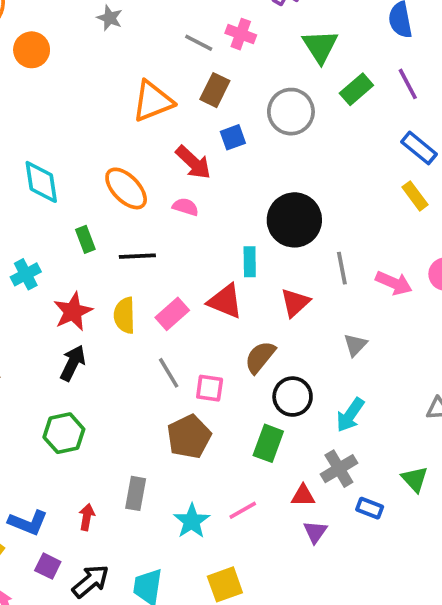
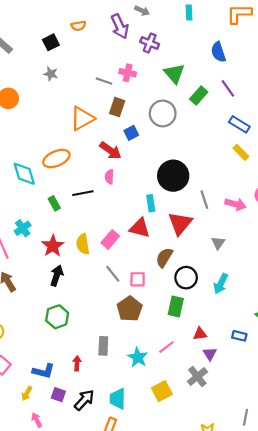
orange ellipse: (126, 188) -> (56, 159), moved, turned -60
pink semicircle: (185, 207) -> (109, 177), turned -96
black line: (137, 256) -> (83, 193), moved
red triangle: (295, 303) -> (180, 223), size x1.4
gray cross: (339, 469) -> (197, 377), moved

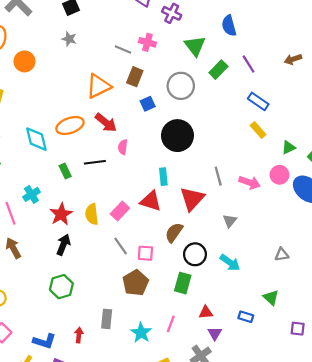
blue semicircle: (218, 52) -> (229, 26), moved
red arrow: (110, 151) -> (106, 123), moved
black circle: (173, 176) -> (177, 136), moved
cyan arrow: (221, 284) -> (230, 263), turned -84
pink line: (166, 347) -> (171, 324), turned -35

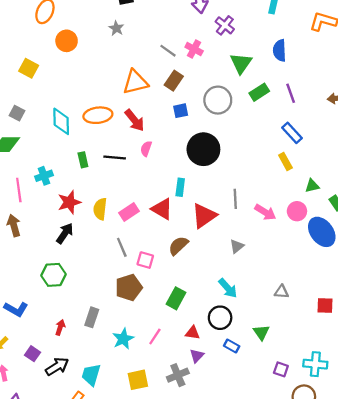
black circle: (195, 254) -> (220, 318), moved
blue L-shape: (44, 341) -> (16, 309), moved

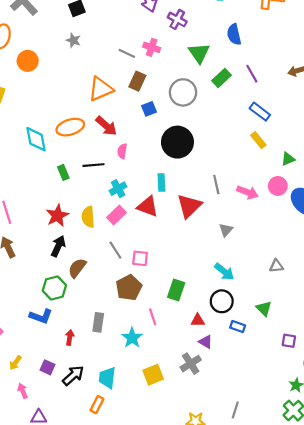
cyan cross: (44, 176) -> (118, 189), moved
brown semicircle: (178, 246) -> (77, 268), moved
blue L-shape: (16, 309) -> (41, 316), moved
pink line: (155, 337) -> (153, 317), moved, turned -42
purple triangle: (197, 356) -> (206, 342), turned -32

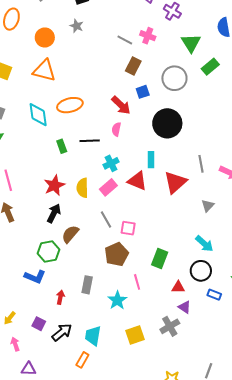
orange circle: (28, 61) -> (45, 37), moved
orange triangle: (101, 89) -> (44, 71), moved, turned 35
red arrow: (106, 126) -> (121, 105), moved

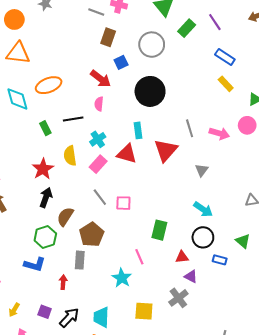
yellow semicircle: (82, 188) -> (70, 156), moved
brown pentagon: (117, 254) -> (92, 235), moved
gray rectangle: (87, 285) -> (80, 260), moved
yellow square: (135, 335) -> (144, 311), turned 30

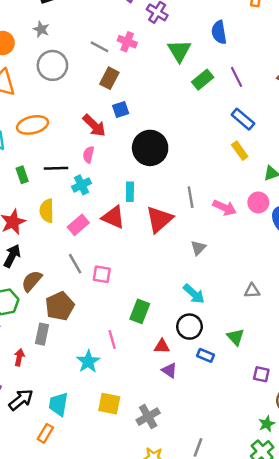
gray circle: (152, 45) -> (52, 65), moved
cyan cross: (98, 139) -> (82, 185), moved
gray cross: (178, 298) -> (148, 417), moved

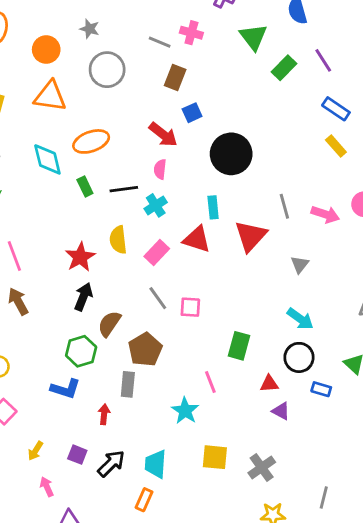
green rectangle: (22, 175) -> (85, 186), moved

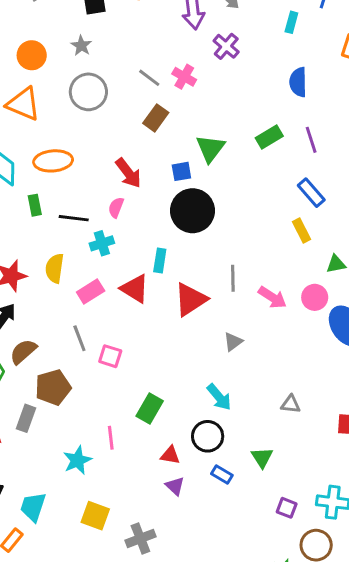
green triangle: (253, 37) -> (210, 148), moved
blue square: (192, 113) -> (181, 171), moved

